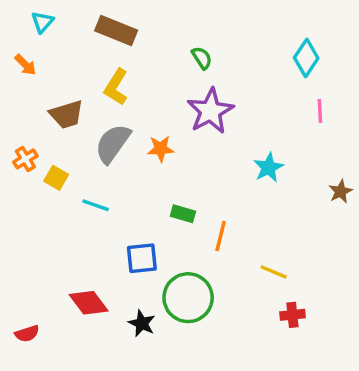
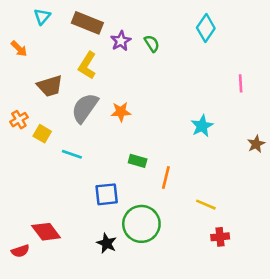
cyan triangle: (42, 22) -> (42, 16), moved
cyan diamond: (306, 58) -> (206, 28), moved
purple star: (210, 111) -> (121, 41), moved, size x0.6
red diamond: (89, 303) -> (46, 232), moved

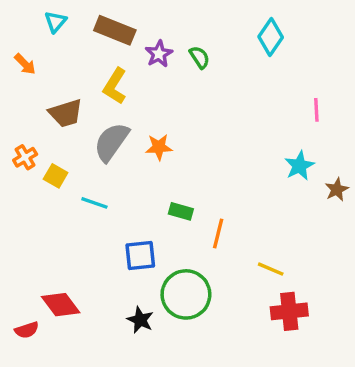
cyan star: (202, 126) -> (299, 166), moved
red cross: (220, 237) -> (289, 311), size x1.5

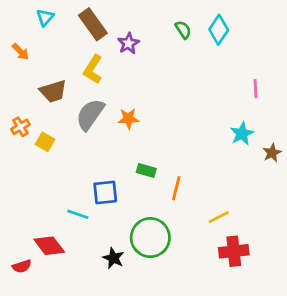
brown rectangle: (115, 30) -> (93, 24), turned 32
green semicircle: (200, 57) -> (183, 30), moved
cyan line: (94, 203) -> (78, 214), moved
blue square: (140, 255) -> (105, 192), moved
yellow line: (271, 269) -> (219, 217), turned -50

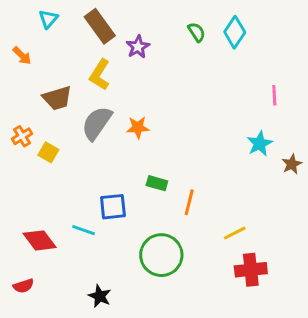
red diamond: (49, 246) -> (40, 240), moved
black star: (113, 258) -> (100, 296), moved

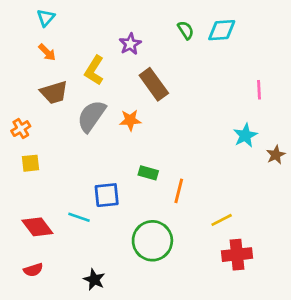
brown rectangle: (100, 26) -> (154, 84), moved
cyan diamond: (235, 32) -> (222, 30), turned 52
orange arrow: (22, 56) -> (47, 52), moved
yellow square: (48, 152) -> (30, 163), moved, turned -36
red semicircle: (23, 286) -> (33, 270), moved

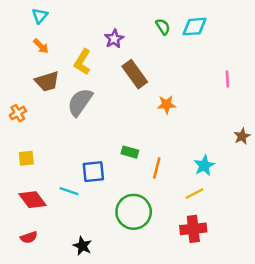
orange star: (130, 120) -> (166, 105), moved
cyan star: (245, 135) -> (204, 166), moved
yellow square: (30, 163) -> (26, 158), moved
red cross: (237, 255) -> (193, 229), moved

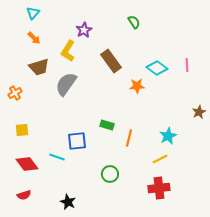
cyan diamond: (194, 27) -> (157, 68), moved, turned 40
purple star: (114, 39) -> (84, 30), moved
green circle: (134, 212) -> (110, 174), size x0.6

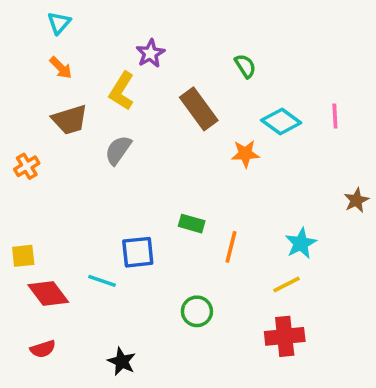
green semicircle: (134, 22) -> (245, 66), moved
gray semicircle: (66, 84) -> (118, 150), size x0.7
yellow square: (22, 130) -> (23, 256), moved

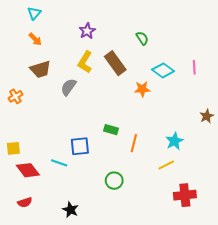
yellow L-shape: (122, 91) -> (85, 62), moved
red cross: (285, 336) -> (185, 195), moved

